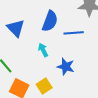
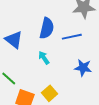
blue star: (66, 67) -> (83, 68), moved

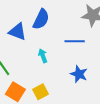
blue semicircle: (47, 28) -> (41, 19), moved
blue triangle: (14, 40) -> (17, 32), turned -30

